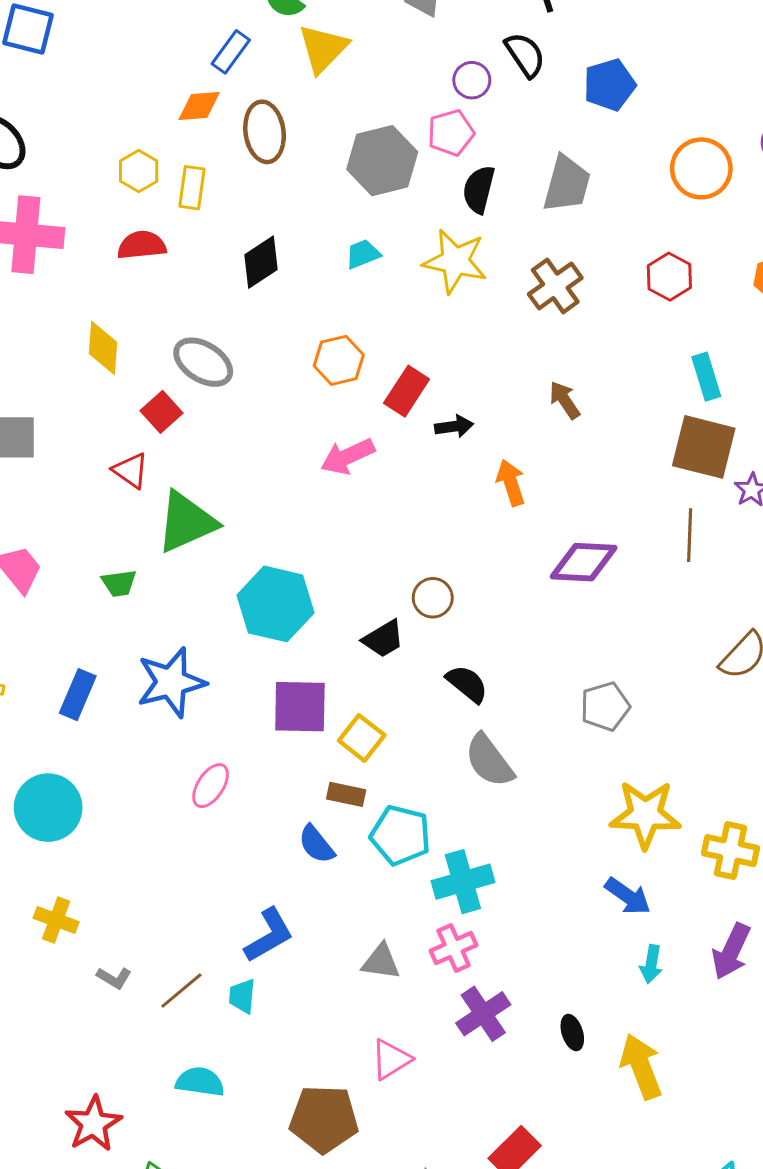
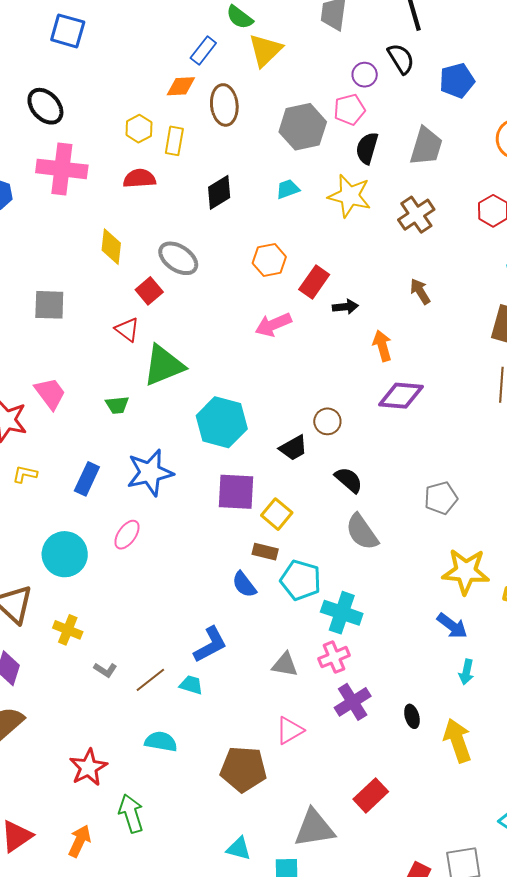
purple diamond: (584, 562) -> (401, 396), moved
pink ellipse: (211, 786) -> (127, 535), moved
cyan cross: (463, 882) -> (342, 613), turned 33
cyan trapezoid: (242, 996) -> (191, 685), turned 100

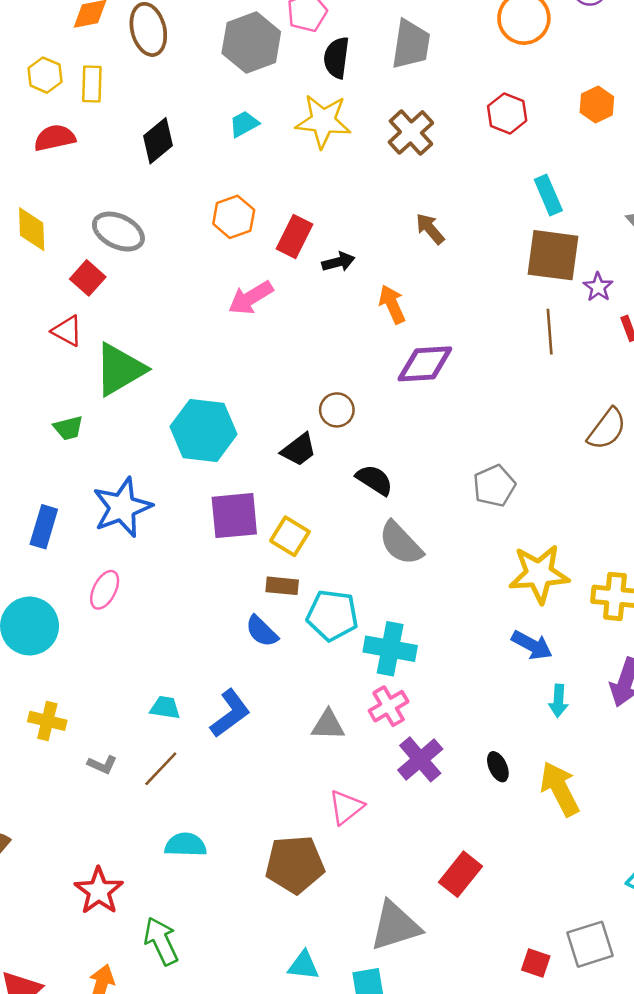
cyan trapezoid: (191, 685) -> (165, 708), moved

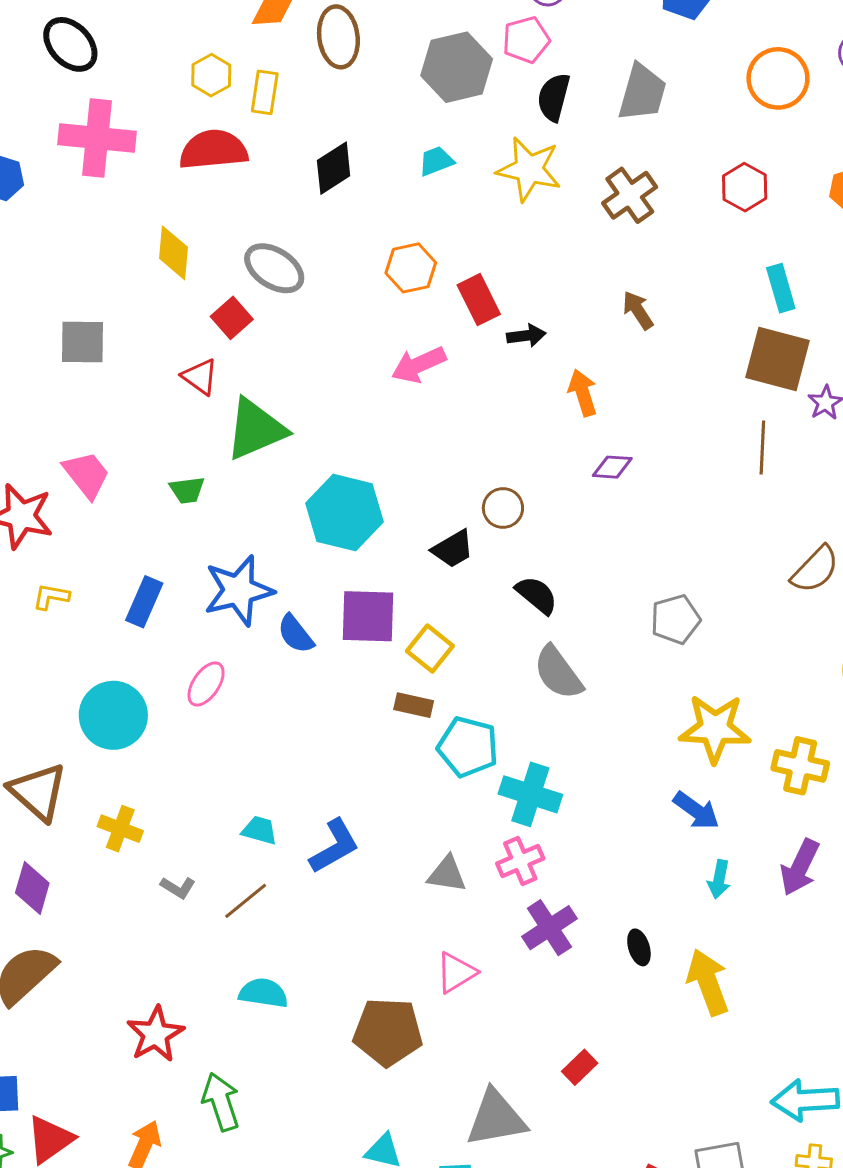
red semicircle: (55, 138) -> (213, 150), size x1.4
red rectangle: (294, 236) -> (479, 300), turned -60
purple diamond: (425, 364) -> (612, 467), size x0.6
blue semicircle: (262, 631) -> (296, 634), moved
red rectangle: (460, 874) -> (580, 1067), size x0.7

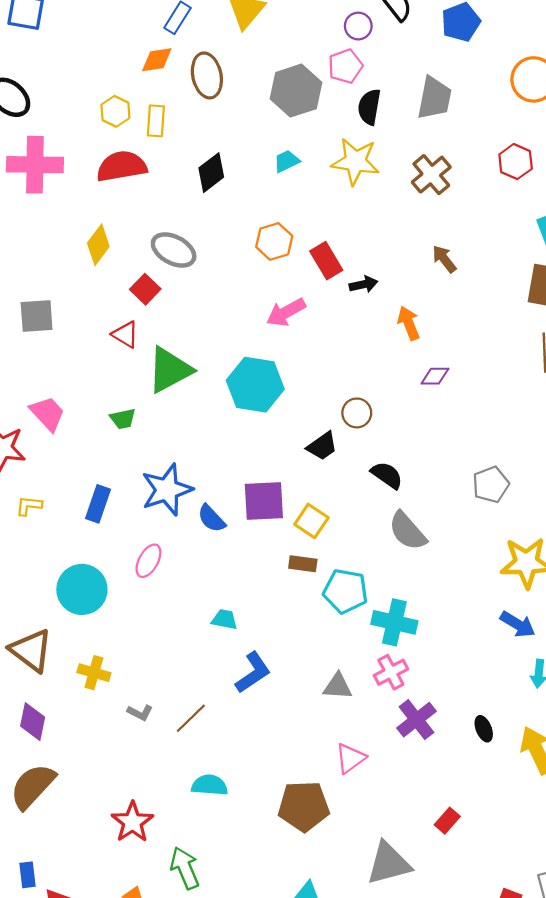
yellow diamond: (173, 253) -> (98, 245), turned 36
cyan hexagon: (345, 513) -> (255, 385), moved
cyan trapezoid: (260, 830) -> (224, 619), moved

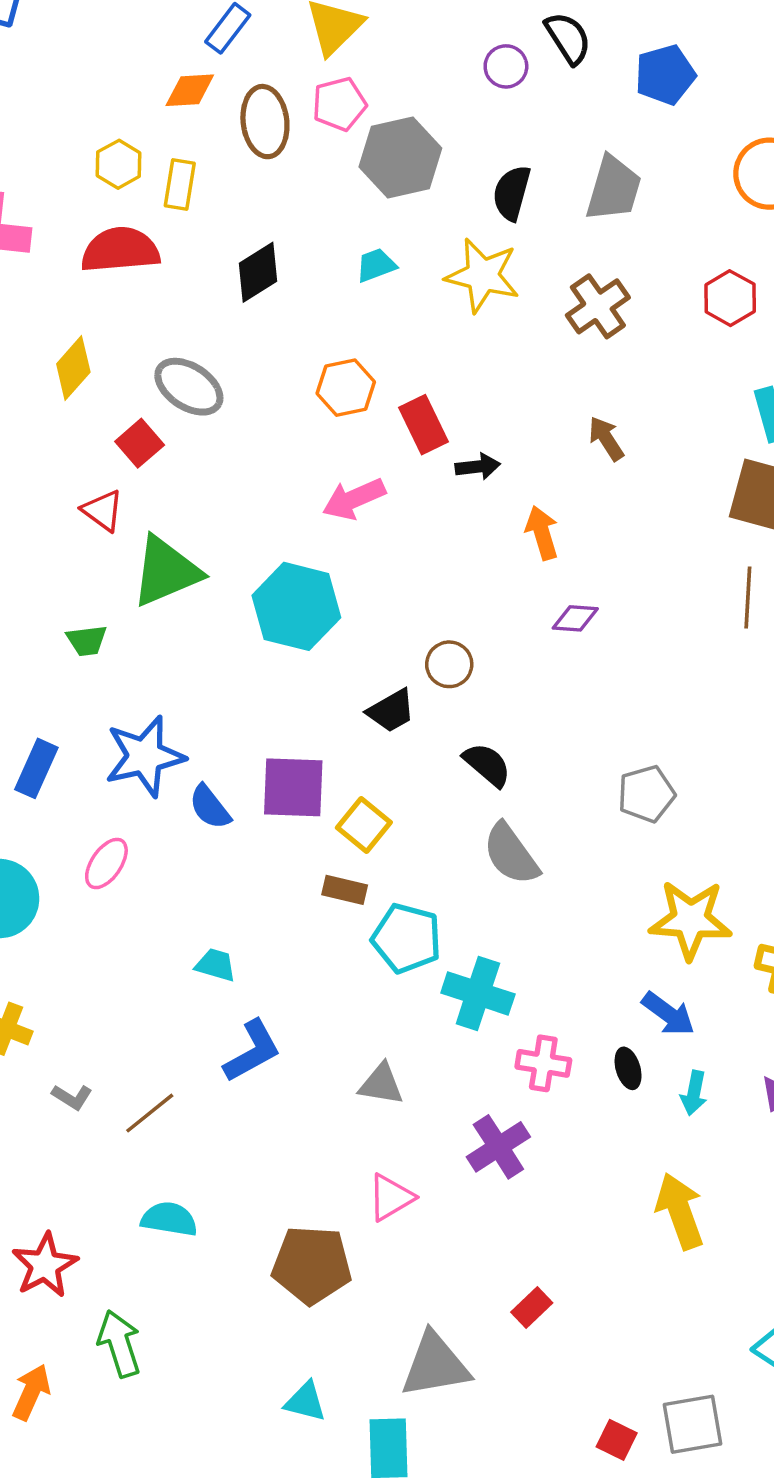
pink pentagon: (345, 66) -> (339, 104), moved
pink cross: (391, 672) -> (543, 1063), moved, turned 32
black ellipse: (484, 729) -> (628, 1068), moved

